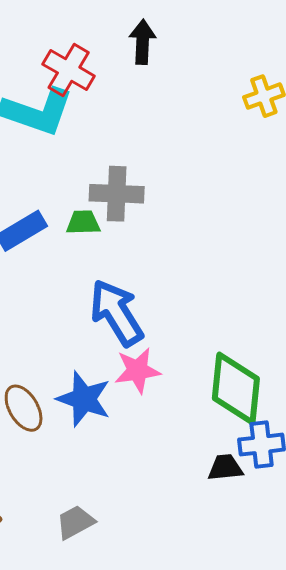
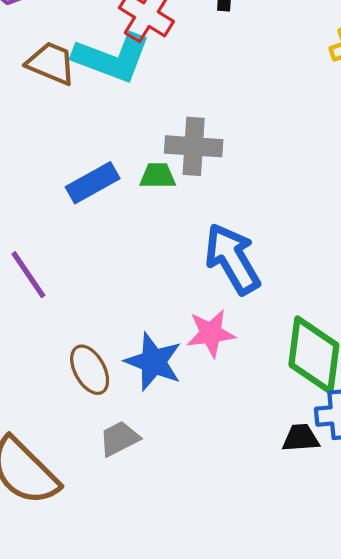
blue arrow: (117, 313) -> (232, 259), moved
gray trapezoid: (75, 522) -> (119, 439), moved

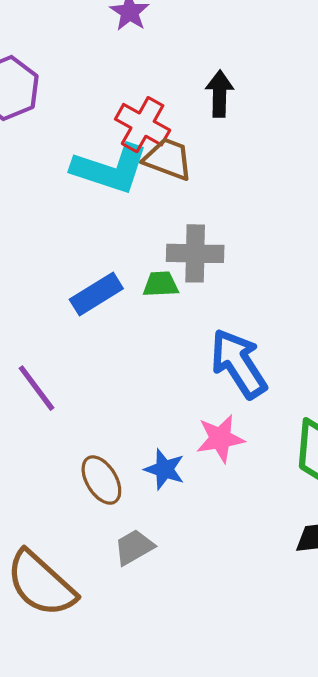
brown trapezoid: (51, 63) -> (168, 159), moved
blue star: (153, 362) -> (165, 469), size x0.7

